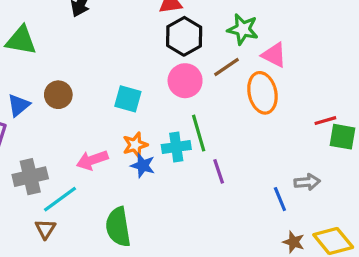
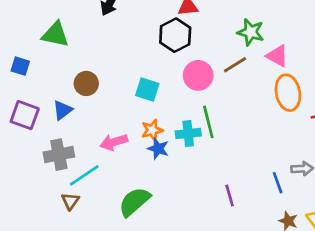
black hexagon: (184, 36) -> (175, 35), moved
orange ellipse: (262, 93) -> (288, 93), moved
blue triangle: (19, 105) -> (63, 110), moved
purple line: (219, 171) -> (230, 196), moved
green semicircle: (118, 227) -> (134, 202), turned 56

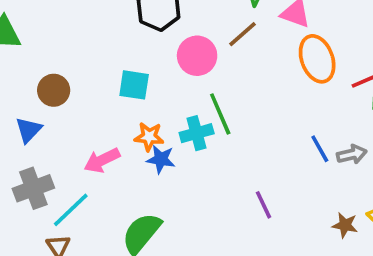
orange star: (152, 130) -> (149, 137), turned 30
blue line: (278, 183) -> (320, 149), moved

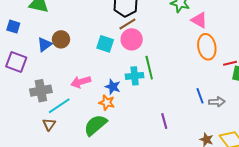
brown line: (243, 34) -> (127, 24), moved
pink circle: (197, 56) -> (132, 39), moved
blue triangle: (29, 130) -> (45, 44), moved
orange star: (149, 137) -> (107, 103), moved

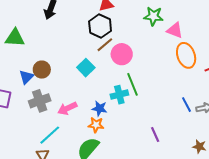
pink circle: (132, 39) -> (122, 54), moved
cyan square: (105, 44) -> (86, 68), turned 36
gray cross: (41, 91) -> (40, 101), moved

